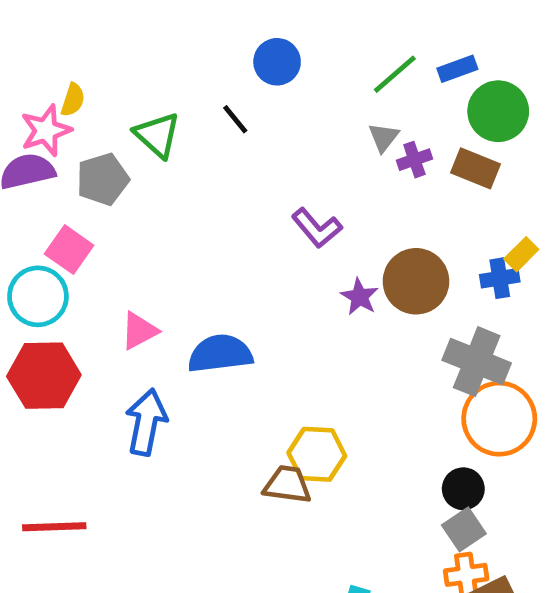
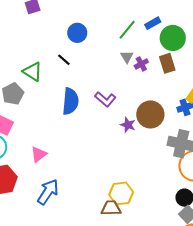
brown rectangle: (476, 168) -> (167, 63), turned 60
blue semicircle: (220, 354) -> (70, 101), moved, turned 112
blue arrow: (146, 422) -> (48, 192), turned 32

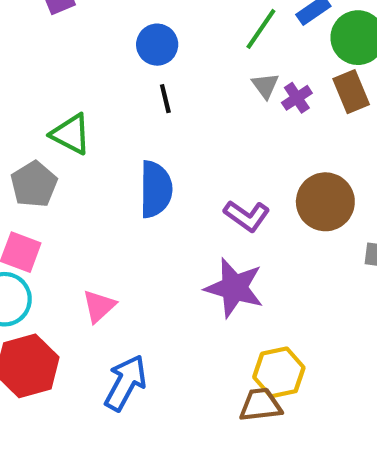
black line: (64, 60) -> (165, 99), moved, turned 40
purple L-shape: (105, 99) -> (247, 216), moved
purple star: (128, 125) -> (234, 288), moved, size x1.8

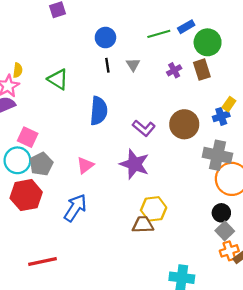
green line: (261, 29) -> (159, 34), turned 35
gray triangle: (265, 86) -> (133, 65), moved
gray pentagon: (34, 184) -> (41, 164), moved
pink triangle: (99, 306) -> (85, 165), moved

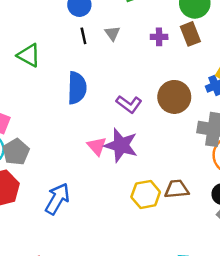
purple cross: (174, 70) -> (159, 37), turned 32
pink triangle: (85, 165) -> (97, 146), moved, turned -30
brown trapezoid: (143, 225) -> (177, 189), moved

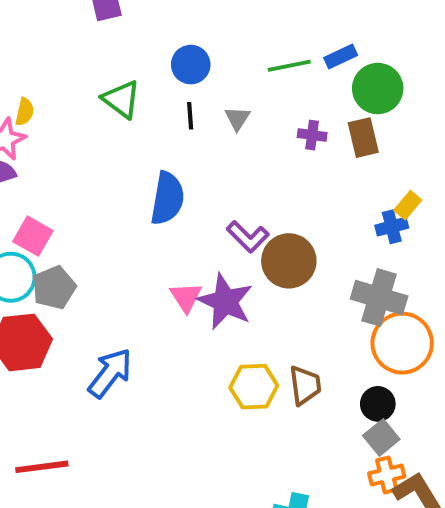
green triangle: (29, 55) -> (121, 99), moved
brown circle: (174, 97) -> (289, 261), moved
brown trapezoid: (177, 189) -> (305, 385), turned 80

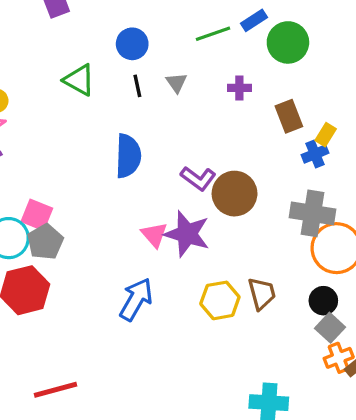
brown rectangle: (363, 138) -> (289, 116), moved
pink square: (33, 236) -> (37, 215), moved
blue arrow: (110, 373) -> (136, 299), moved

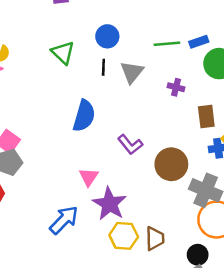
gray triangle: (176, 83) -> (132, 72), size x1.5
brown circle: (235, 194) -> (171, 164), moved
purple star: (187, 234) -> (109, 204), moved

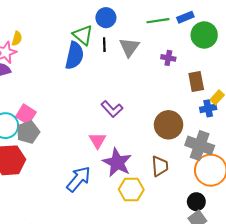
green triangle: (63, 53) -> (83, 35), moved
blue semicircle: (84, 116) -> (74, 55), moved
purple L-shape: (130, 145) -> (112, 109), moved
brown trapezoid: (155, 239) -> (160, 166), moved

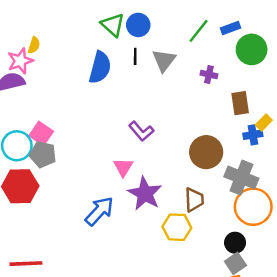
green line: (158, 21) -> (199, 31), turned -45
green triangle: (83, 35) -> (113, 25), moved
gray pentagon: (28, 132) -> (43, 154), turned 30
yellow hexagon: (131, 189) -> (177, 227), moved

